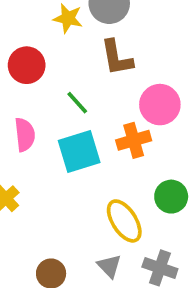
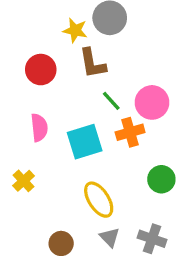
brown L-shape: (117, 58) -> (92, 63), moved
green line: (77, 103) -> (111, 101), moved
yellow ellipse: (124, 221) -> (99, 200), moved

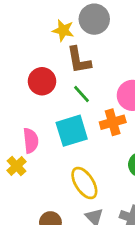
red circle: (41, 70) -> (42, 81), moved
green line: (111, 101) -> (82, 94), moved
pink semicircle: (39, 128) -> (31, 141), moved

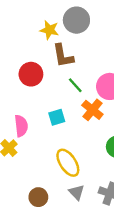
green line: (82, 94) -> (75, 85), moved
orange cross: (113, 122) -> (92, 110), turned -35
cyan square: (72, 131) -> (57, 117), size x0.6

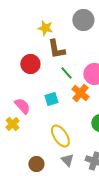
gray circle: (76, 20) -> (83, 20), moved
pink semicircle: (21, 126) -> (22, 106), turned -36

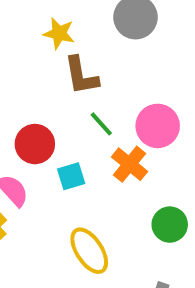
red circle: (30, 64) -> (35, 144), moved

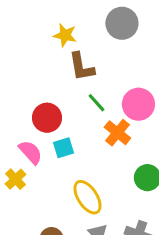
cyan square: (71, 176) -> (63, 148), moved

